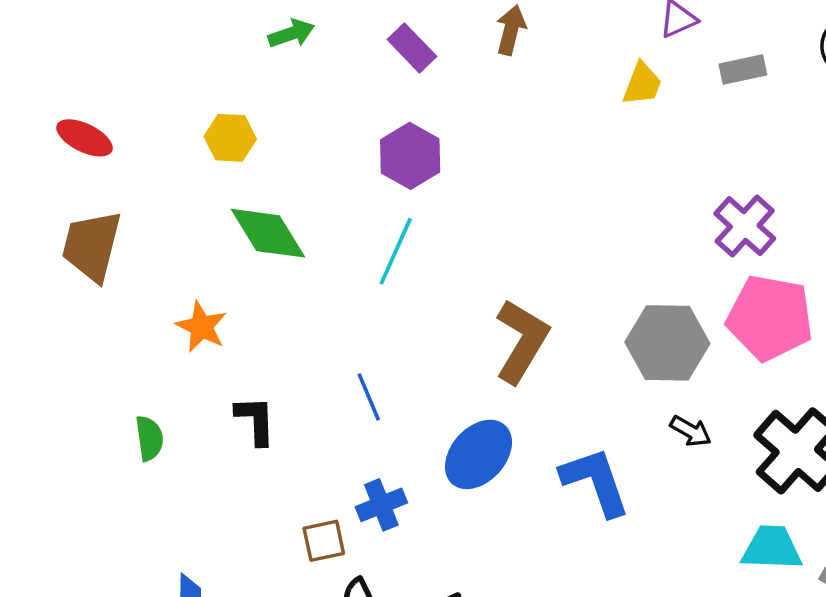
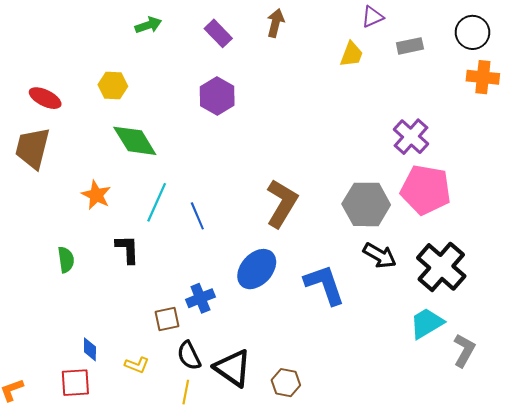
red ellipse: (85, 138) -> (45, 98), moved
cyan line: (396, 251) -> (157, 202), moved
blue line: (369, 397) -> (197, 216), moved
black arrow: (691, 431) -> (380, 255), size x1.4
cyan trapezoid: (772, 548) -> (427, 323), turned -33

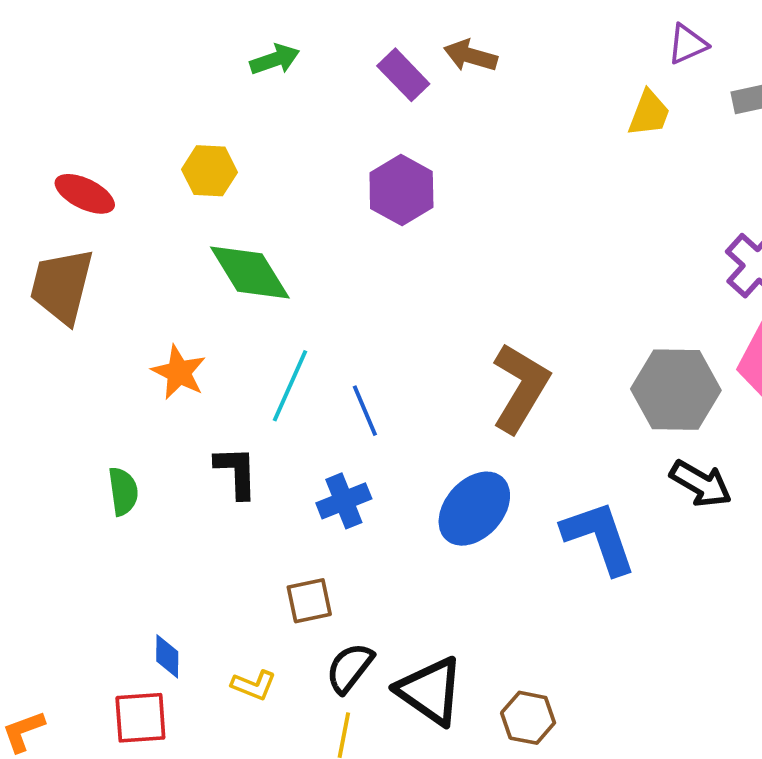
brown arrow: (275, 23) -> (471, 56), moved, turned -88
blue cross: (200, 298) -> (344, 501), moved
black semicircle: (189, 356) -> (350, 668), turned 64

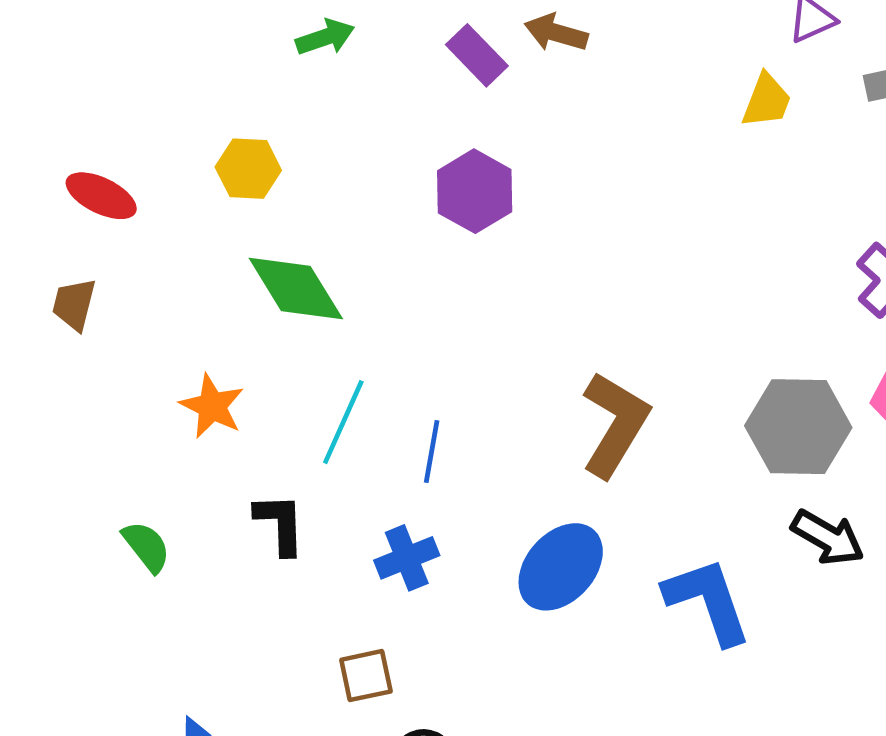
brown trapezoid: (62, 286) -> (74, 304), size x0.6
blue line: (365, 411) -> (432, 451), turned 33
green semicircle: (123, 491) -> (146, 547), turned -30

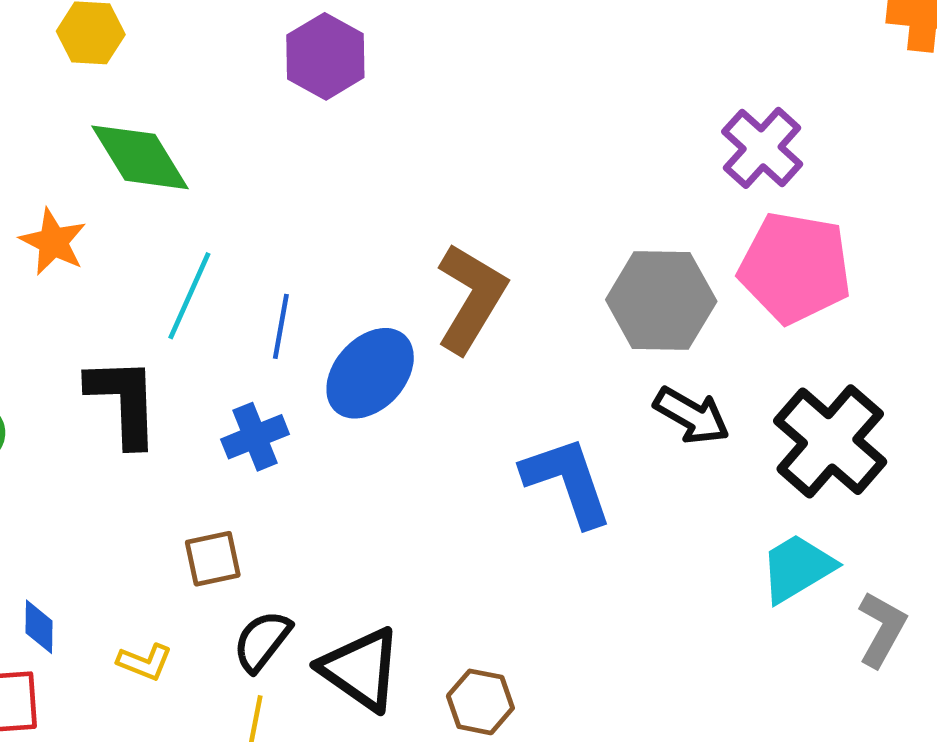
orange star: (212, 406) -> (53, 242), moved
black L-shape: (280, 524) -> (124, 401), size x1.4
blue ellipse: (561, 567) -> (370, 373), moved

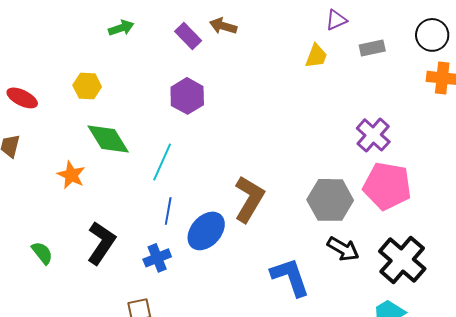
cyan line: (189, 296) -> (162, 162), moved
black L-shape: (124, 401) -> (101, 243), turned 36

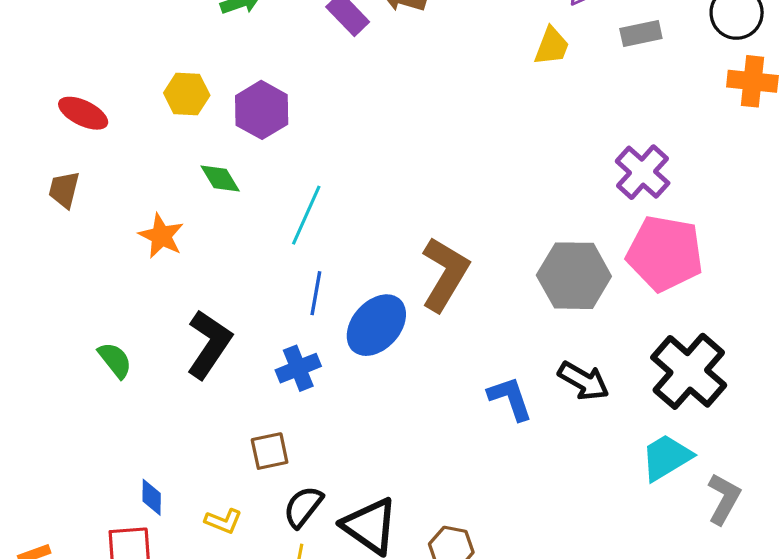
purple hexagon: (187, 96) -> (262, 110), moved
green diamond: (108, 139) -> (220, 178), size x0.6
black arrow: (343, 249) -> (584, 381), moved
blue L-shape: (290, 277) -> (510, 398), size x0.7

